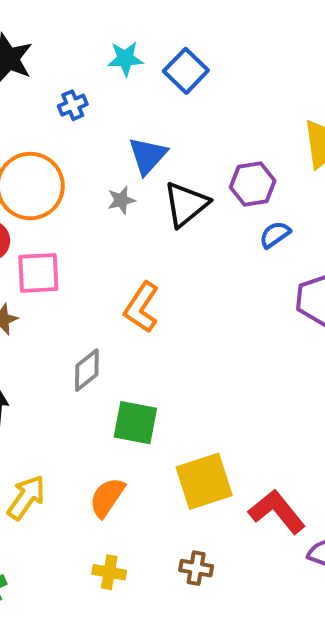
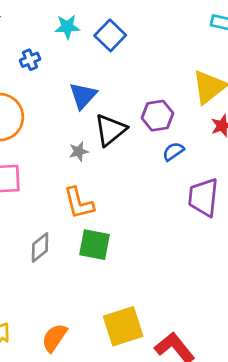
gray star: (121, 200) -> (79, 151), moved
orange L-shape: (141, 307) -> (79, 203), turned -48
green square: (135, 423) -> (94, 245), moved

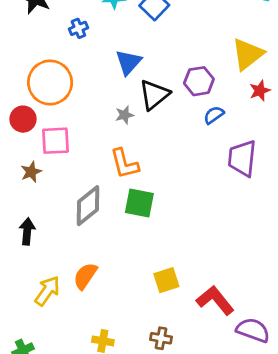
gray diamond: (40, 247) -> (88, 206), size x1.4
yellow square: (123, 326) -> (166, 280), size x0.7
orange semicircle: (54, 338) -> (85, 276), moved

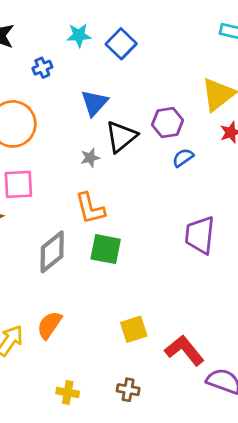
purple trapezoid: (242, 158) -> (200, 235), moved

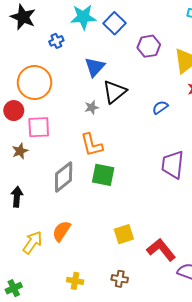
cyan star: (79, 35) -> (83, 17), size x1.4
purple hexagon: (167, 123) -> (149, 46), moved

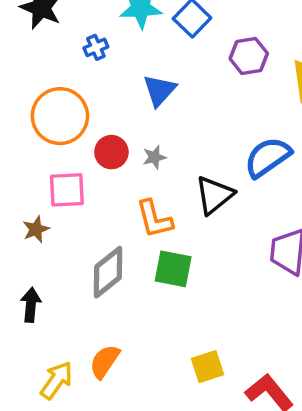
black triangle: (114, 92) -> (214, 195), moved
blue semicircle: (160, 107) -> (268, 157), size x1.8
red circle: (14, 111) -> (111, 152), moved

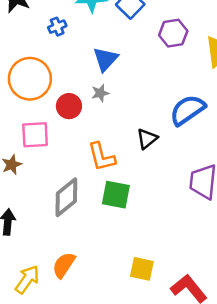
gray star: (154, 157) -> (100, 93), moved
black triangle: (214, 195) -> (147, 139), size x0.7
yellow square: (208, 367) -> (142, 269), turned 30

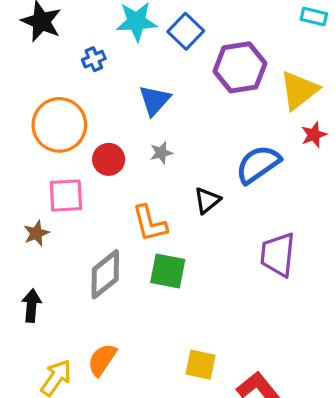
purple hexagon: (173, 33) -> (240, 67), size x1.4
gray star: (100, 93) -> (161, 153), moved

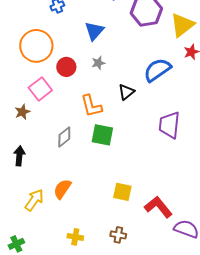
pink square: (66, 195) -> (40, 89), turned -35
gray diamond: (105, 274) -> (64, 137), size x0.7

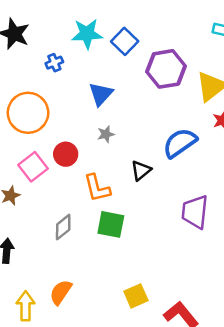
red circle: (66, 67) -> (66, 154), moved
yellow square: (122, 192) -> (136, 296), turned -36
yellow arrow: (34, 200) -> (26, 306), turned -35

